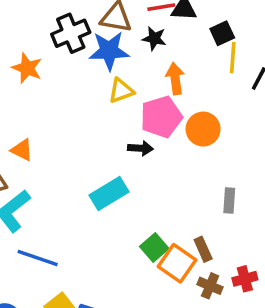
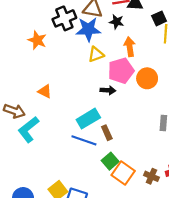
orange triangle: (22, 150) -> (45, 91), moved
green square: (154, 248) -> (110, 161), moved
brown rectangle: (203, 249) -> (107, 133), moved
blue line: (38, 258) -> (84, 140), moved
orange square: (177, 263) -> (123, 173), moved

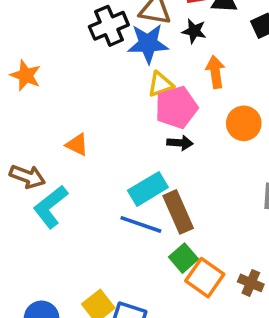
orange star: (37, 40) -> (26, 75), moved
pink pentagon: (121, 71) -> (176, 107), moved
brown rectangle: (107, 133) -> (178, 212), size x1.6

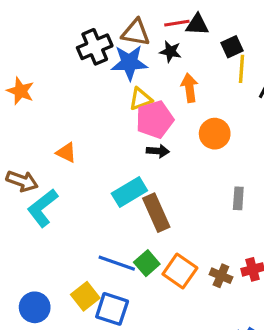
blue line: (141, 224) -> (117, 263), moved
green square: (183, 258) -> (147, 263), moved

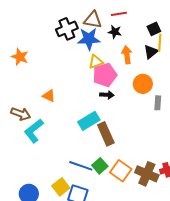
black triangle: (197, 25) -> (151, 52), moved, turned -42
gray rectangle: (238, 198) -> (158, 103), moved
brown cross: (221, 276) -> (147, 174), size x1.6

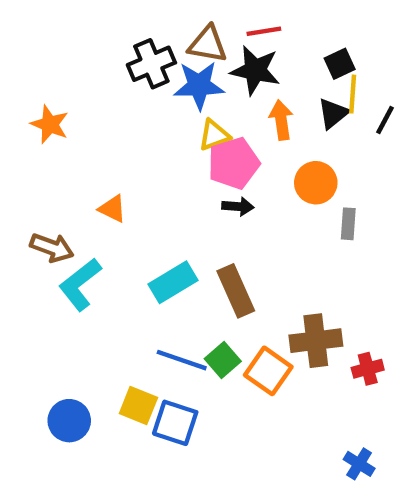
black star: (115, 32) -> (255, 70), size x1.6
cyan rectangle: (89, 121) -> (173, 282), moved
brown cross: (147, 174) -> (316, 341), moved, turned -30
yellow square: (61, 187) -> (138, 406), turned -30

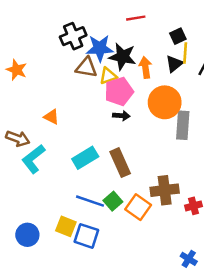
brown triangle: (208, 44) -> (86, 67), moved
black star: (255, 70) -> (123, 57), moved
orange circle: (316, 183) -> (165, 102), size x1.4
gray rectangle: (348, 224) -> (183, 125), size x1.6

